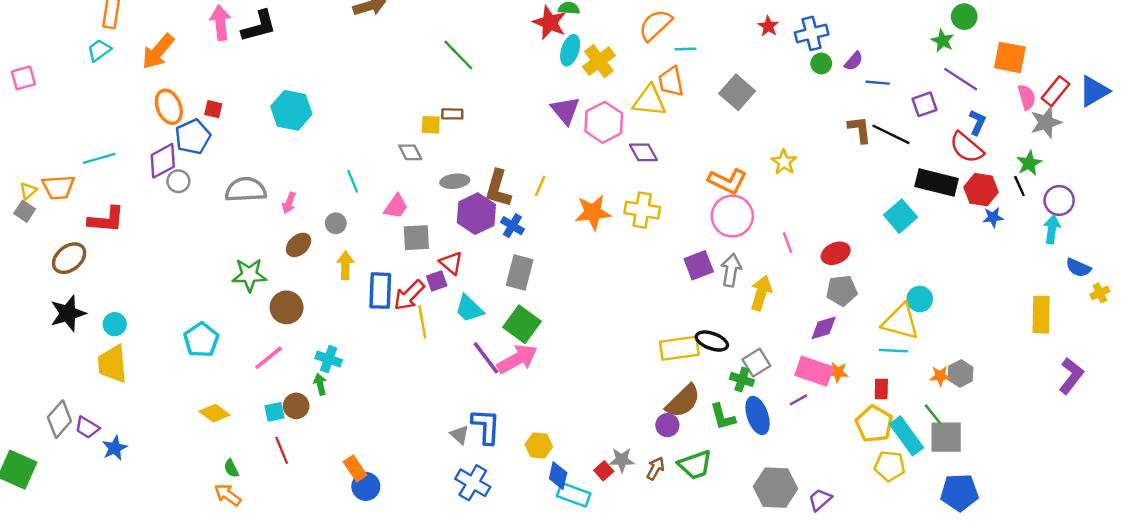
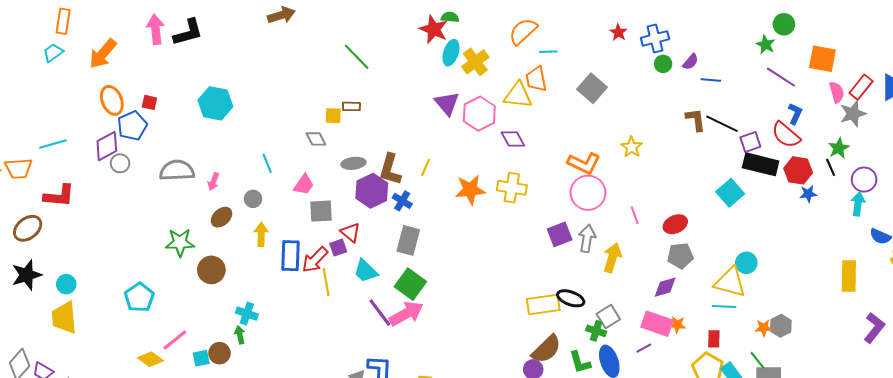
purple square: (925, 104) -> (750, 142), moved
pink line: (269, 358) -> (175, 340), moved

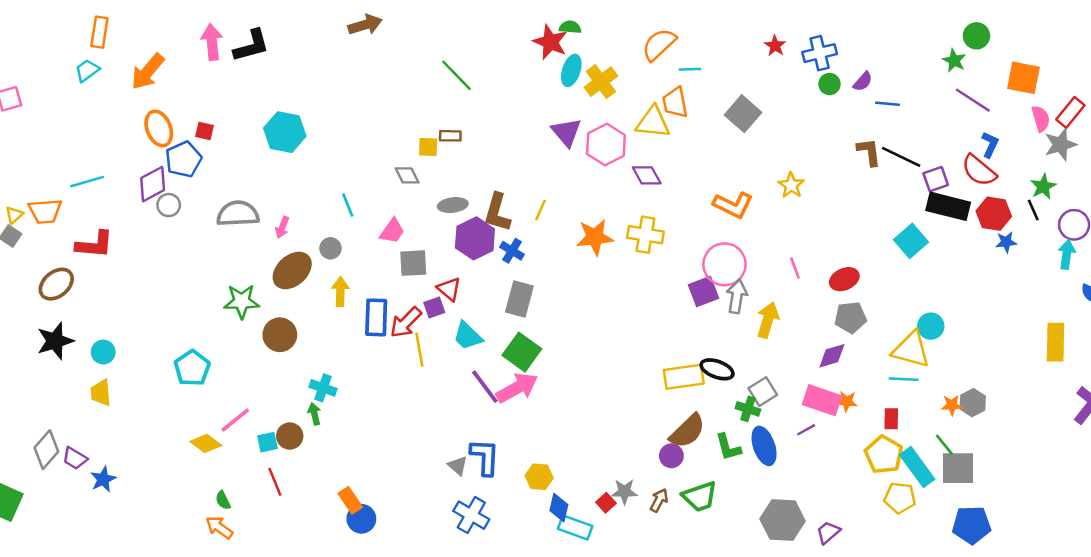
pink circle: (588, 193) -> (724, 264), moved
brown ellipse: (222, 217) -> (292, 271), size x1.5
yellow trapezoid: (64, 318) -> (101, 393), size x0.7

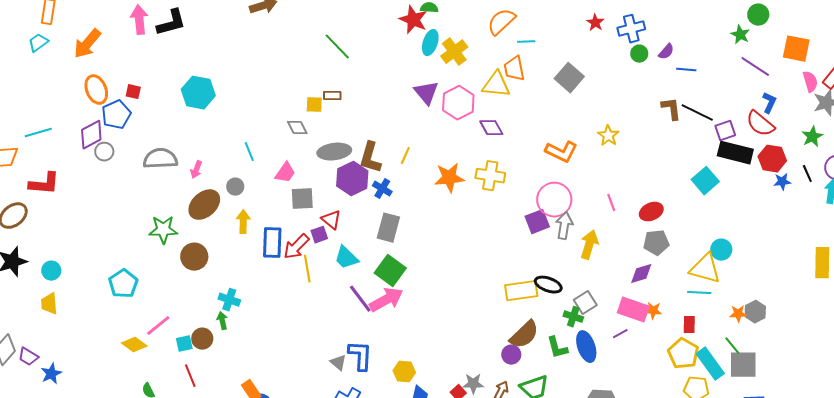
gray ellipse: (453, 205) -> (334, 152), size x1.4
black line: (1033, 210) -> (807, 174), moved

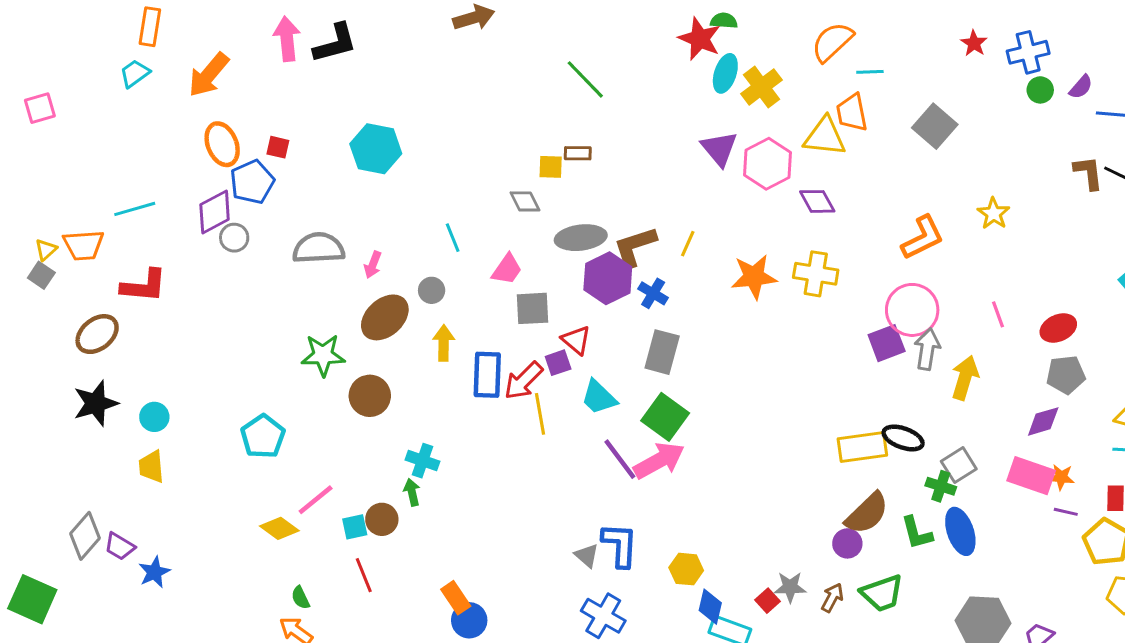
orange L-shape: (561, 152) -> (923, 238), turned -52
brown L-shape: (370, 158) -> (635, 247), turned 56
purple line: (620, 334) -> (1066, 512), moved, turned 42

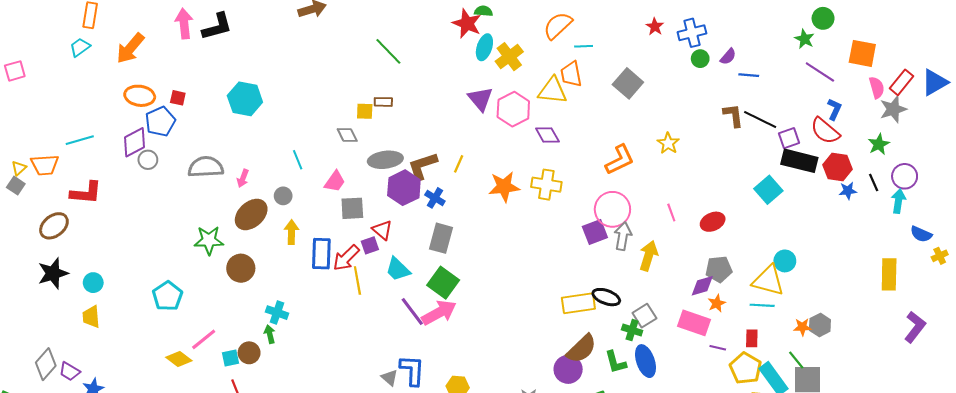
orange ellipse: (222, 144) -> (140, 96), turned -60
gray pentagon: (1066, 375) -> (719, 269), moved
orange star: (1061, 477) -> (717, 303), moved, turned -30
purple circle: (847, 543) -> (568, 369), size x1.4

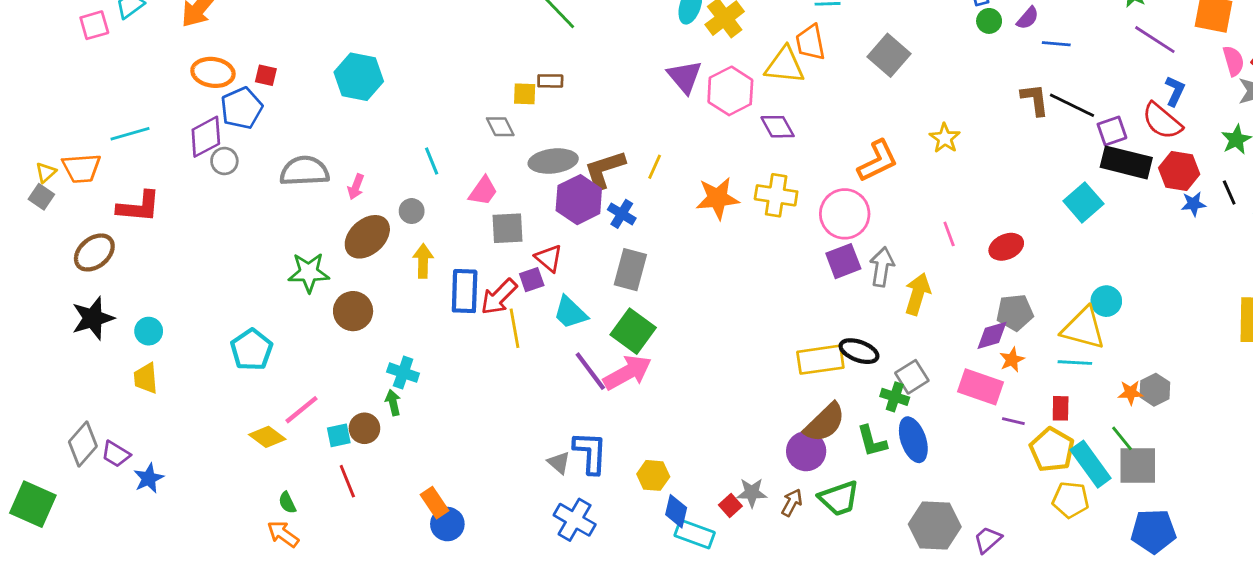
pink square: (15, 71) -> (94, 25), moved
pink circle: (612, 209) -> (845, 214), moved

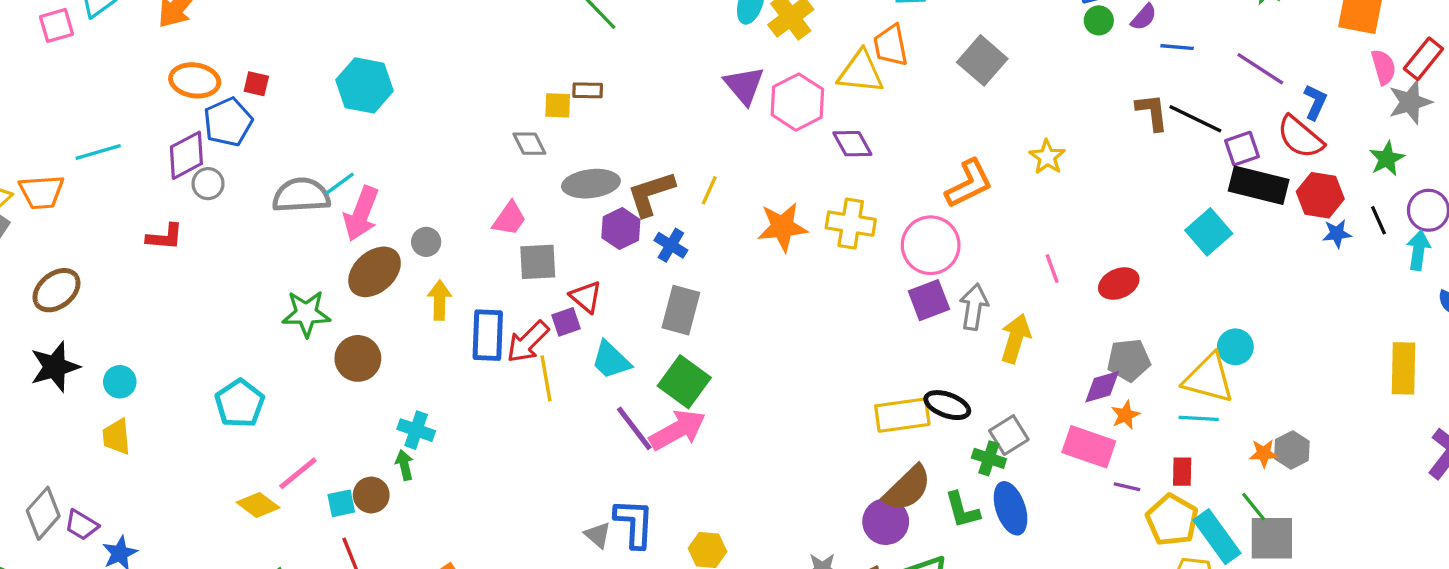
purple line: (1155, 40) -> (1260, 69), moved
cyan line: (432, 161) -> (340, 184), moved, turned 76
pink arrow: (356, 187) -> (361, 214), size x1.8
purple hexagon: (579, 200) -> (621, 229), size x0.7
red L-shape: (139, 207) -> (165, 237), moved, size x0.7

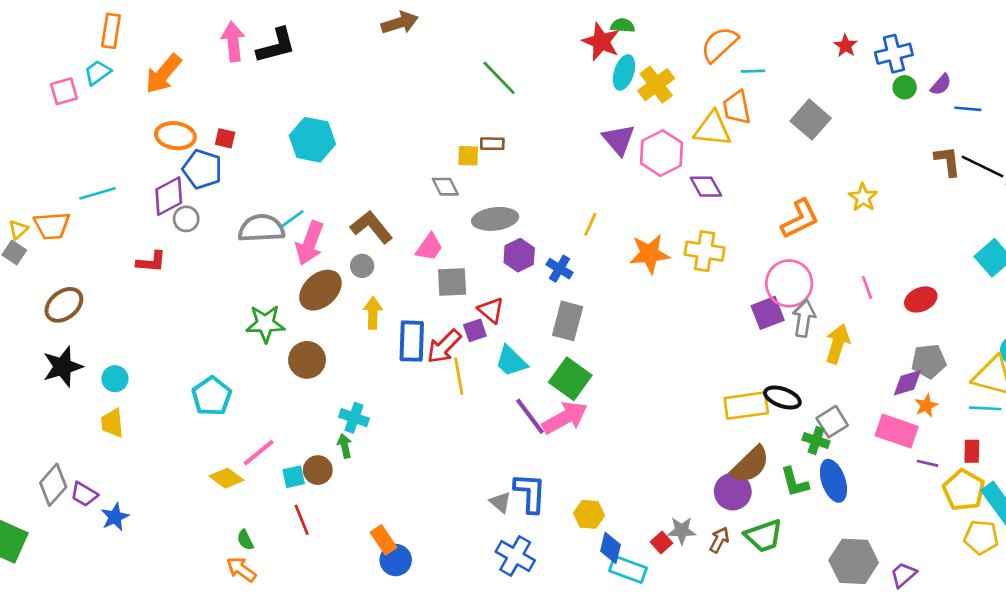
blue pentagon: (228, 122) -> (202, 169), turned -30
brown L-shape: (651, 194) -> (371, 227), moved, turned 69
pink circle: (931, 245) -> (789, 283), moved

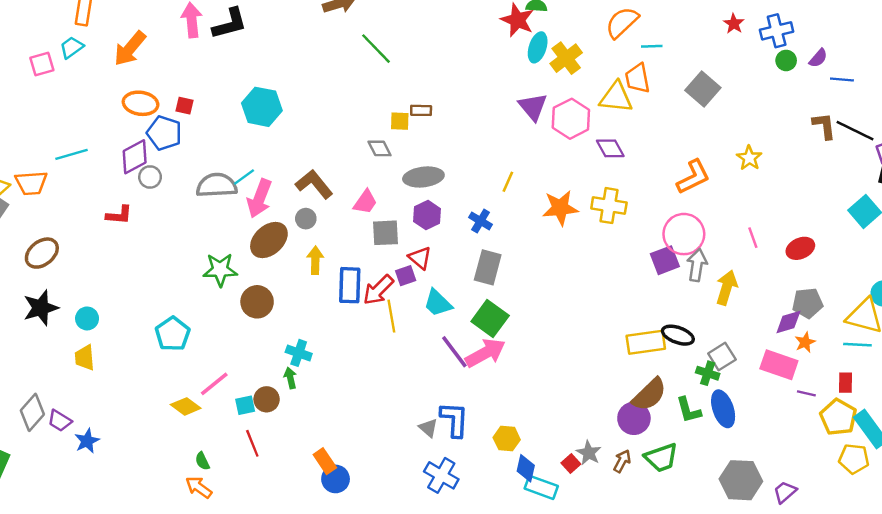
green line: (499, 78) -> (376, 49), moved
purple hexagon: (519, 255) -> (427, 215), moved
gray star: (682, 530) -> (589, 453), turned 30

